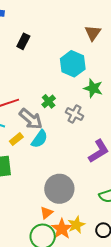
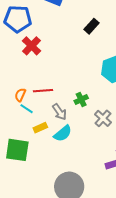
black rectangle: (23, 41) -> (91, 26), moved
gray arrow: (31, 119) -> (59, 112), size x0.7

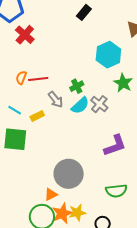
orange semicircle: (20, 95) -> (21, 78), moved
cyan line: (27, 109) -> (15, 110), moved
cyan semicircle: (63, 133) -> (80, 105), moved

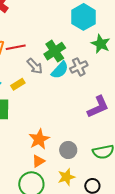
green cross: (77, 86) -> (55, 51), size x1.5
gray cross: (99, 104) -> (79, 67), turned 30
gray circle: (69, 174) -> (68, 150), moved, size x0.6
orange star: (62, 213) -> (39, 139), moved

